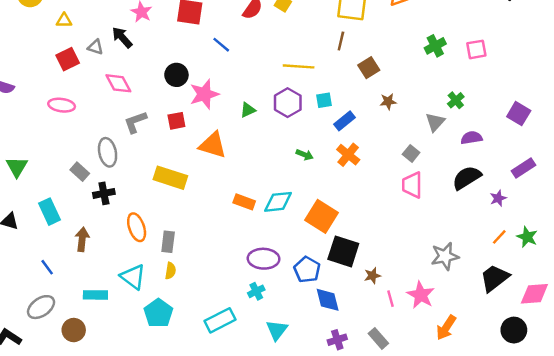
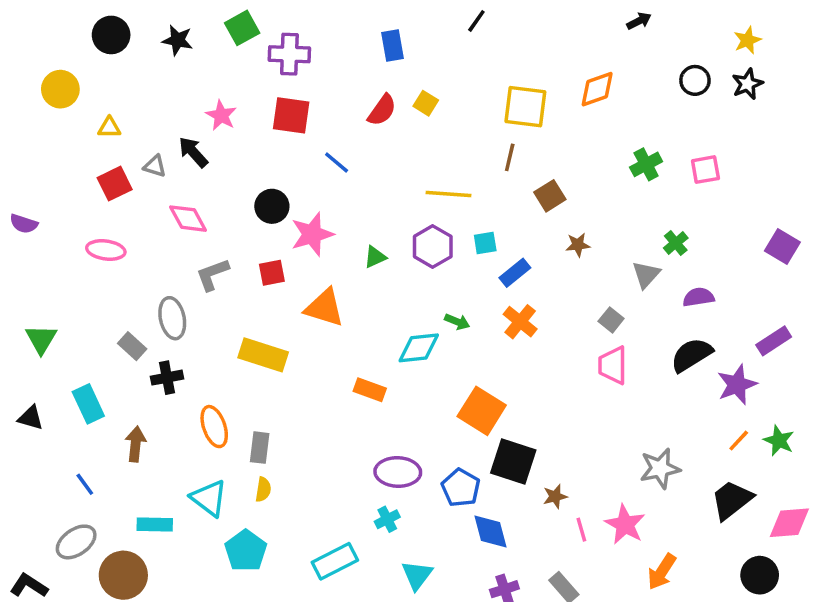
purple square: (519, 114) -> (782, 246), moved
purple star: (498, 198) -> (737, 385), size x1.6
cyan diamond: (278, 202) -> (419, 348), moved
brown circle: (74, 330) -> (123, 575), size x1.4

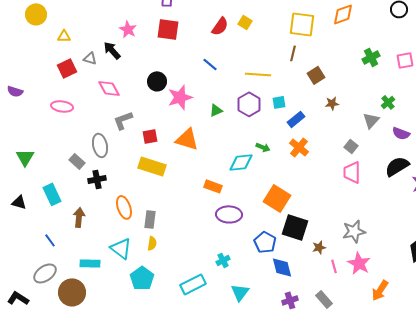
blue line: (337, 163) -> (210, 64), moved
red square: (272, 273) -> (150, 136), moved
purple semicircle: (698, 297) -> (401, 133), turned -150
gray star: (660, 469) -> (354, 231), moved
purple ellipse: (398, 472) -> (229, 214), moved

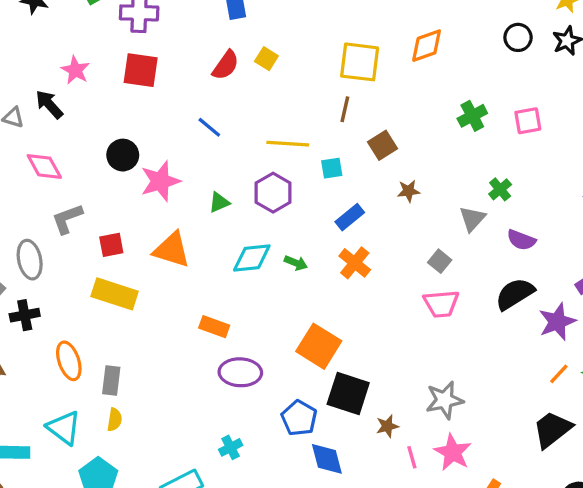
cyan square: (279, 102) -> (332, 168), moved
cyan diamond: (241, 162) -> (252, 258), moved
pink trapezoid: (352, 172) -> (441, 304), turned -95

